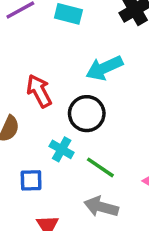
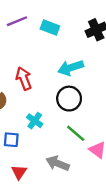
black circle: (87, 114) -> (69, 99), moved
green line: (100, 167) -> (76, 133), moved

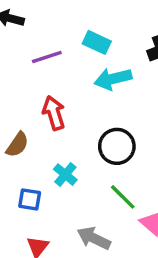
purple line: (17, 21) -> (47, 57), moved
cyan arrow: (71, 68) -> (113, 79), moved

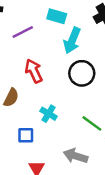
cyan arrow: (113, 79) -> (72, 40), turned -45
black circle: (117, 146) -> (82, 73), moved

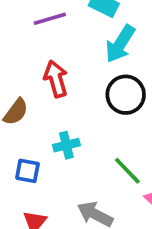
cyan cross: (49, 114) -> (66, 145), turned 35

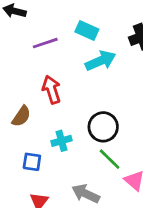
cyan arrow: (120, 44) -> (101, 61), turned -144
black circle: (126, 95) -> (103, 127), moved

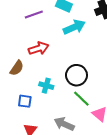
red arrow: (52, 90) -> (39, 48), turned 90
cyan cross: (62, 141) -> (46, 86), turned 32

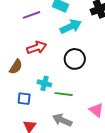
black circle: (76, 75) -> (75, 59), moved
green line: (81, 99) -> (64, 94), moved, turned -36

